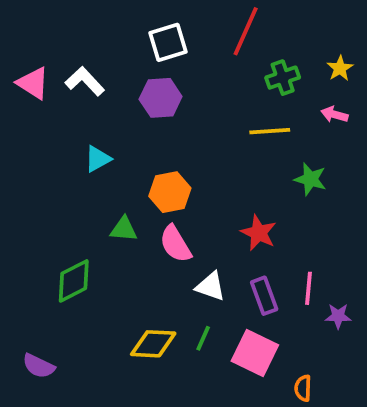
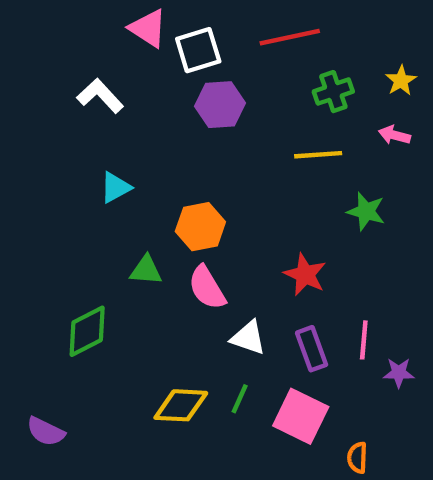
red line: (246, 31) -> (290, 37), turned 54
pink triangle: (33, 83) -> (148, 28), moved
purple hexagon: (161, 98) -> (220, 105), moved

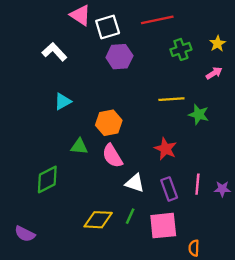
pink arrow: (394, 135) -> (214, 73), turned 133
yellow line: (318, 155) -> (171, 99), moved
purple star: (399, 373) -> (222, 189), moved
pink square: (301, 416) -> (163, 226), turned -32

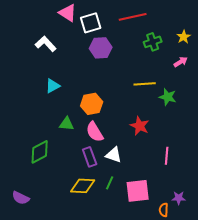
purple rectangle: (169, 189) -> (90, 157), moved
purple star: (222, 189) -> (179, 198), moved

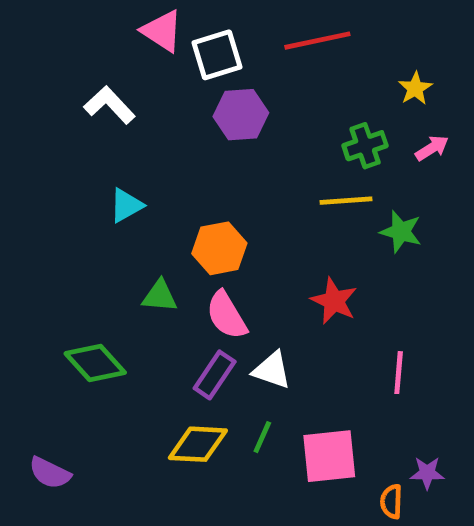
yellow star: (184, 37) -> (415, 88), moved
green cross: (153, 42) -> (365, 146), moved
green diamond: (40, 152) -> (95, 363), turned 75
purple rectangle: (90, 157) -> (215, 375), turned 54

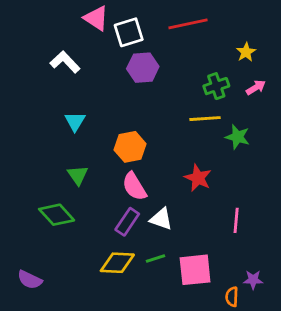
cyan triangle: (126, 205) -> (75, 121), turned -30
green triangle: (160, 296) -> (78, 175), moved, turned 50
green line: (262, 437) -> (156, 259), turned 48

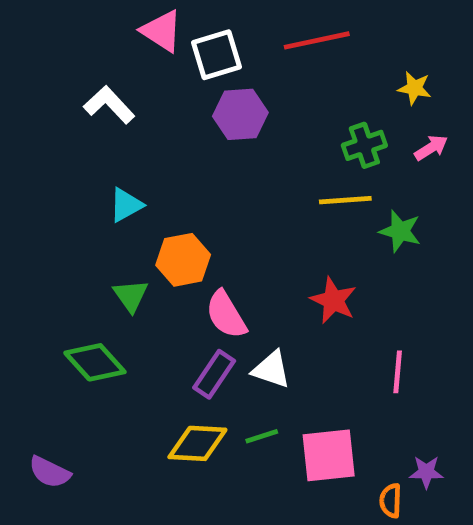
yellow star: (246, 52) -> (414, 88), turned -30
cyan triangle: (75, 121) -> (126, 205), turned 30
orange hexagon: (130, 147) -> (183, 260), moved

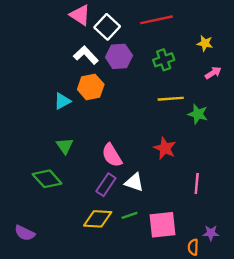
white square: (217, 55) -> (107, 27), turned -30
white L-shape: (109, 105) -> (86, 55), moved
green cross: (364, 145) -> (164, 60), moved
orange hexagon: (183, 260) -> (91, 87), moved

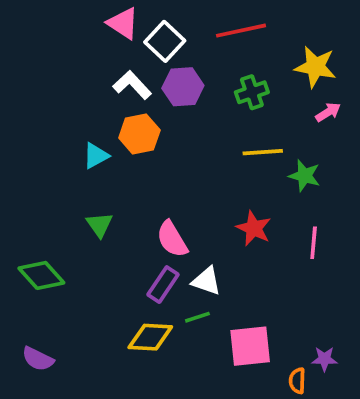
yellow star: (205, 43) -> (315, 67), size x1.6
green diamond: (47, 179) -> (41, 275), moved
pink line: (197, 184) -> (314, 243), moved
green line: (130, 215) -> (197, 317), moved

